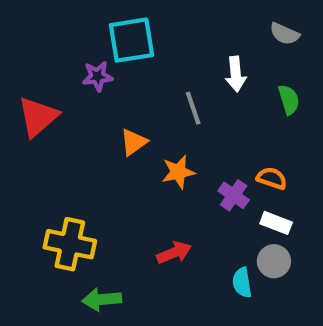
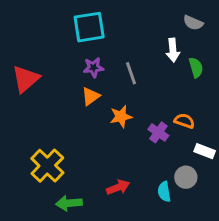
white arrow: (236, 74) -> (173, 50), moved
purple star: (97, 76) -> (93, 67), moved
white rectangle: (276, 223) -> (205, 151), moved
yellow cross: (70, 244) -> (47, 166), turned 32
red arrow: (174, 253) -> (118, 187), moved

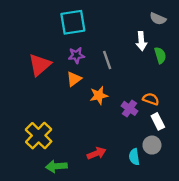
red triangle: (26, 79) -> (40, 65), moved
white rectangle: (205, 151) -> (158, 121), moved, turned 42

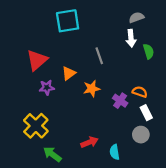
gray semicircle: (158, 19) -> (136, 17), moved, turned 136
purple star: (76, 55) -> (47, 87), moved
cyan semicircle: (134, 157) -> (115, 152), moved
green arrow: (56, 166) -> (52, 154), turned 42

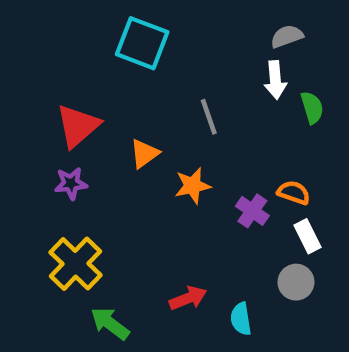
cyan square: (68, 21) -> (142, 43), turned 30
purple star: (47, 87) -> (71, 183), moved

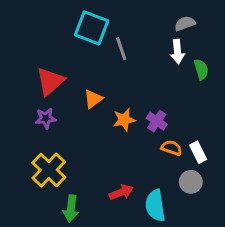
gray line: (209, 117) -> (121, 49), moved
orange semicircle: (294, 193) -> (172, 148), moved
purple cross: (252, 211) -> (157, 121), moved
cyan semicircle: (241, 319) -> (155, 206), size x1.5
green arrow: (110, 323) -> (71, 209), turned -120

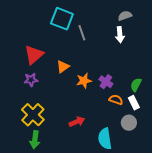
green semicircle: (201, 69) -> (136, 85), moved, turned -136
red arrow: (121, 192) -> (77, 122), moved
green arrow: (71, 209) -> (35, 140), moved

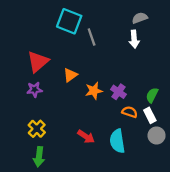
yellow cross: (33, 115) -> (37, 129), size x0.7
red arrow: (77, 122) -> (86, 137), turned 56
gray circle: (129, 123) -> (157, 135), moved
cyan semicircle: (105, 139) -> (117, 141), moved

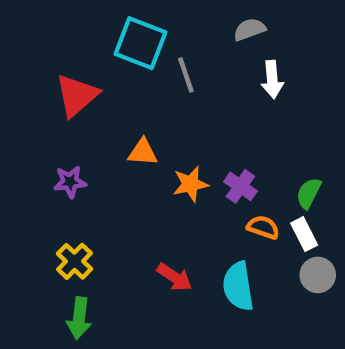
gray semicircle: (140, 18) -> (250, 29), moved
red triangle: (38, 62) -> (77, 95), moved
orange triangle: (70, 75) -> (143, 152), turned 40

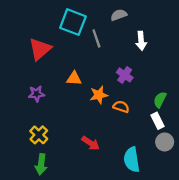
gray semicircle: (250, 29) -> (119, 15), moved
purple cross: (240, 186) -> (125, 75), moved
orange semicircle: (263, 227) -> (121, 107), moved
cyan semicircle: (238, 286) -> (132, 160), moved

